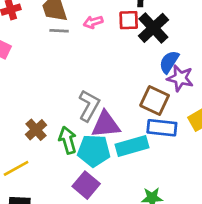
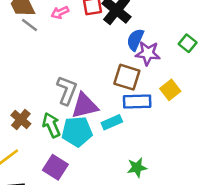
gray line: (59, 31) -> (29, 25), turned 42
cyan rectangle: (132, 146) -> (112, 122), size x0.7
purple square: (86, 185) -> (55, 167), moved

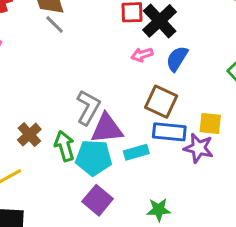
pink arrow: (60, 12) -> (142, 55), moved
purple star: (148, 53) -> (199, 148), moved
yellow square: (170, 90) -> (210, 123), turned 36
purple square: (55, 167) -> (98, 200), moved

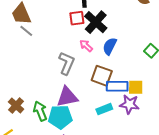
pink arrow: (142, 55) -> (86, 46), turned 64
gray L-shape: (88, 108) -> (67, 63), moved
blue rectangle: (169, 132) -> (117, 86), moved
cyan rectangle: (136, 152) -> (104, 109), moved

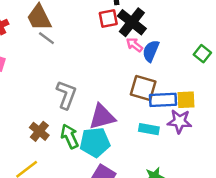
pink arrow: (86, 46) -> (134, 45), moved
gray L-shape: (67, 63) -> (66, 95), moved
cyan rectangle: (104, 109) -> (149, 129), turned 35

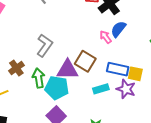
pink arrow: (134, 45) -> (106, 37), moved
brown square: (143, 88) -> (85, 61), moved
cyan rectangle: (149, 129) -> (101, 89), turned -42

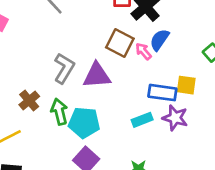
brown square: (85, 61) -> (120, 43), moved
purple triangle: (67, 70) -> (97, 75), moved
yellow square: (135, 74) -> (186, 85), moved

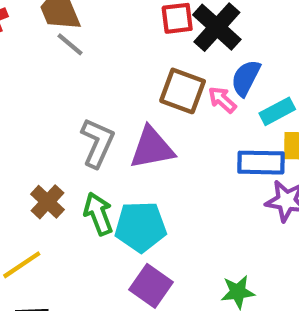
cyan rectangle: (142, 120) -> (277, 111), moved

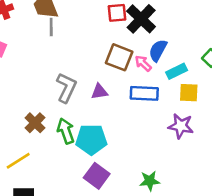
gray line: (70, 44) -> (51, 27), turned 48
purple triangle: (152, 148) -> (99, 92), size x0.6
blue rectangle: (261, 163) -> (144, 93), moved

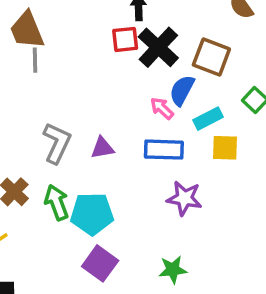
brown square: (119, 57) -> (211, 57), moved
purple star: (181, 126) -> (184, 198), moved

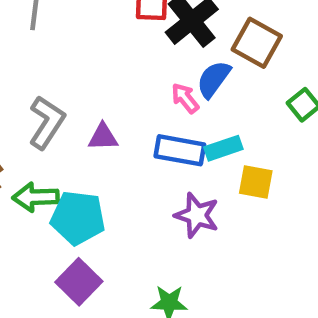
cyan rectangle: (208, 119) -> (223, 148), moved
yellow square: (225, 148) -> (256, 182), moved
green arrow: (57, 202) -> (36, 197), turned -80

